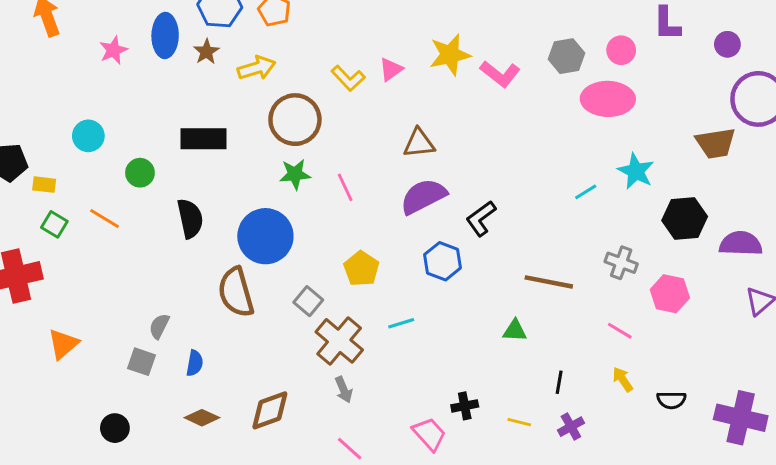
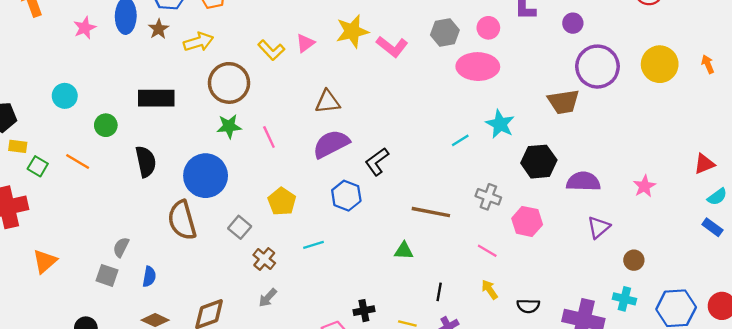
yellow rectangle: (44, 185) -> (18, 146), moved
brown cross: (339, 341) -> (264, 259), size x0.6
gray arrow: (344, 390) -> (268, 298), turned 66

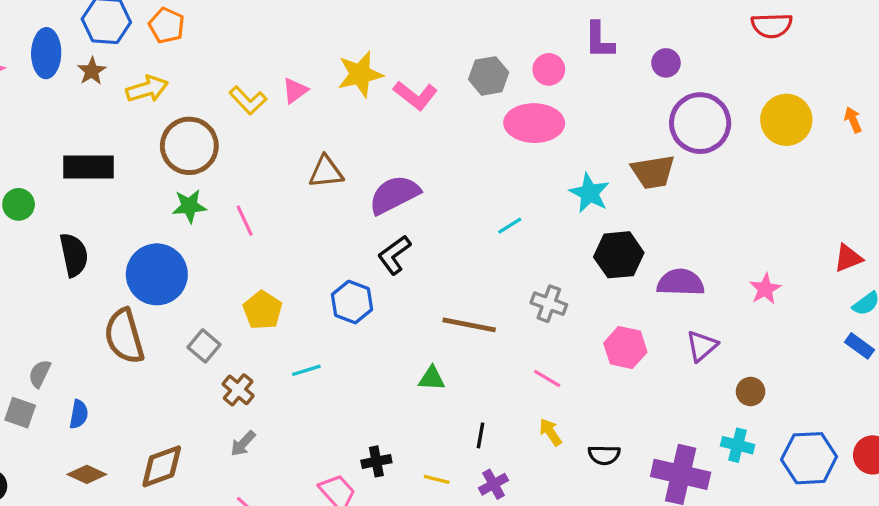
cyan star: (500, 124) -> (589, 193), moved
purple semicircle: (331, 144) -> (394, 195), moved
pink hexagon: (527, 221) -> (625, 348), moved

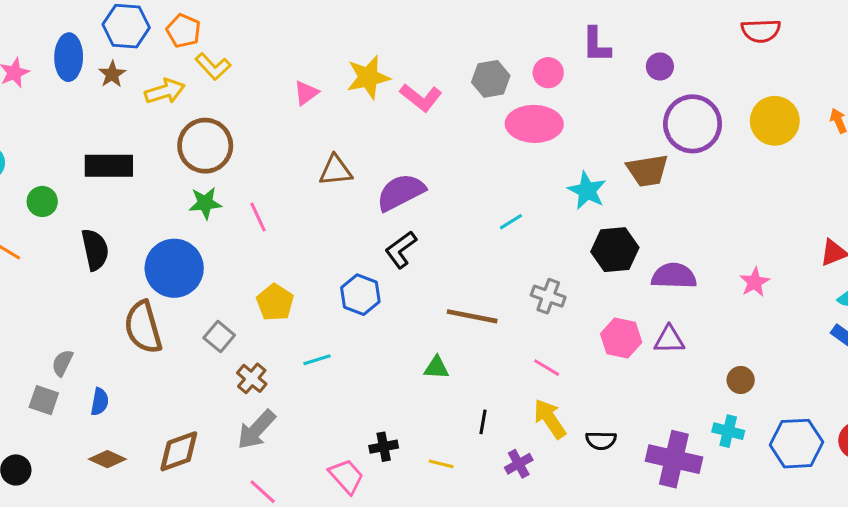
yellow L-shape: (248, 100) -> (213, 66), moved
purple triangle: (702, 346) -> (669, 340), moved, turned 40
yellow arrow: (550, 432) -> (550, 419), size x1.5
gray arrow: (243, 444) -> (256, 430), size x1.6
purple cross: (494, 484) -> (519, 464), moved

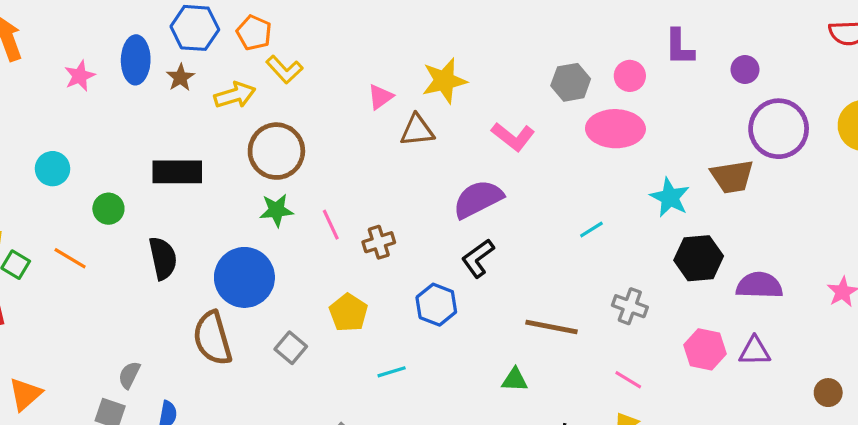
pink L-shape: (421, 98) -> (513, 137), moved
brown triangle: (336, 170) -> (417, 130), moved
brown cross: (252, 378) -> (379, 242), moved, turned 32

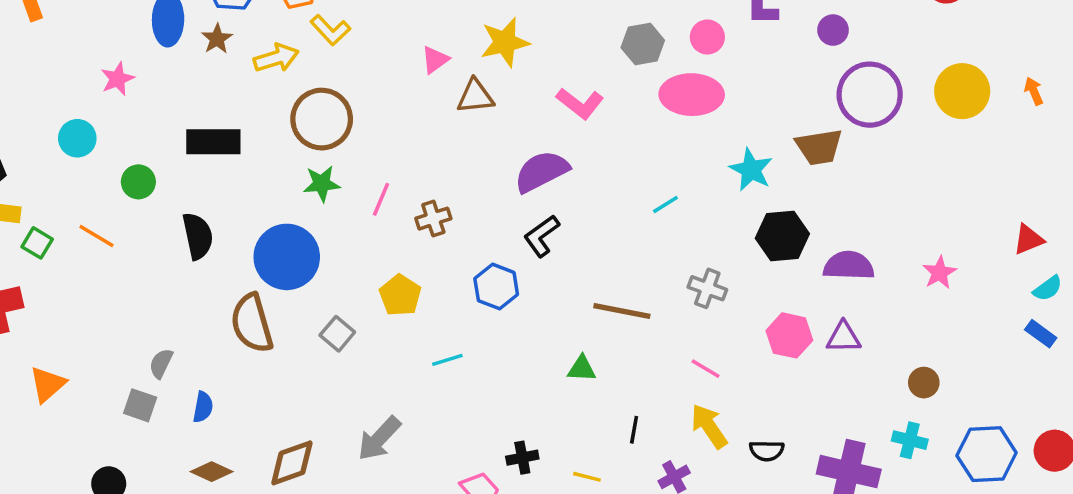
pink star: (80, 76) -> (117, 79), moved
pink line: (331, 225) -> (381, 199), turned 48

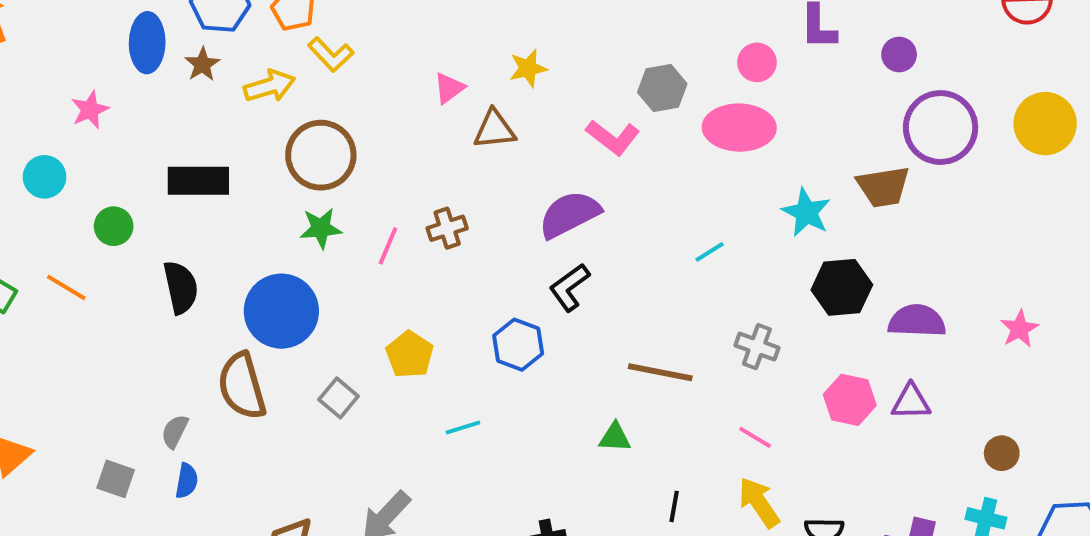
yellow star: (505, 42) -> (528, 68), size x0.7
gray hexagon: (643, 44) -> (662, 88), moved
brown cross: (433, 219) -> (447, 228), moved
gray semicircle: (161, 363) -> (175, 431), moved

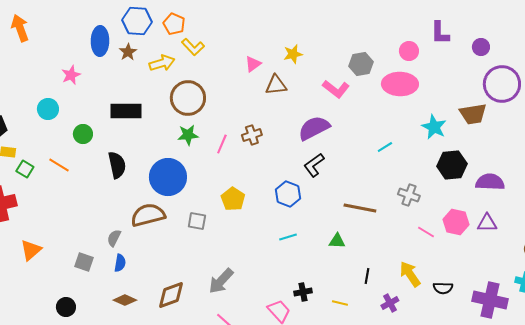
brown semicircle: (242, 386) -> (148, 215), turned 92
gray square: (339, 398) -> (197, 221), turned -30
cyan line: (463, 428) -> (288, 237), moved
pink line: (755, 437) -> (426, 232), moved

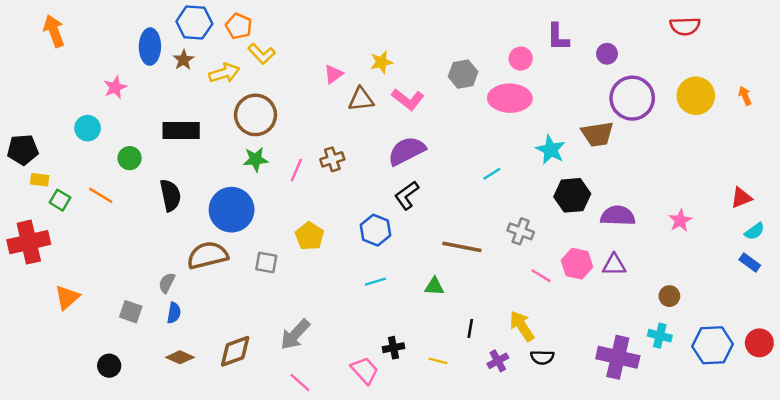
pink L-shape: (336, 89) -> (408, 99), moved
black semicircle: (443, 288) -> (542, 357), moved

